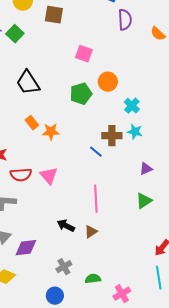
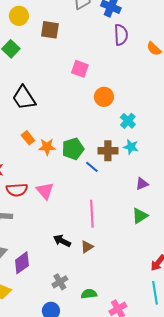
green pentagon: (81, 94) -> (73, 149), moved
purple diamond: (26, 248) -> (22, 263), turned -30

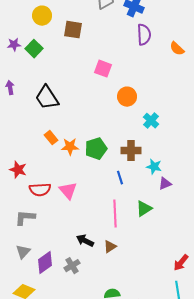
cyan star: (131, 147) -> (154, 167), moved
blue line: (92, 167) -> (120, 178), moved, turned 32
green triangle: (140, 216) -> (144, 209), moved
gray cross: (60, 282) -> (72, 266), moved

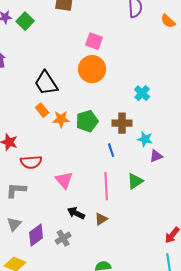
orange circle: (127, 97) -> (92, 69), moved, size x1.4
black trapezoid: (47, 98) -> (46, 83), moved
pink triangle: (68, 191) -> (64, 180), moved

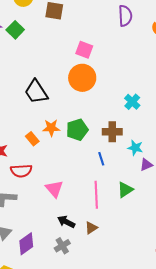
orange rectangle: (42, 110) -> (32, 139), moved
gray cross: (63, 238) -> (62, 246), moved

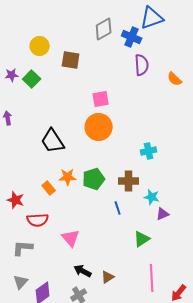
pink square: (84, 50) -> (101, 99), turned -30
cyan cross: (132, 102) -> (149, 151), turned 35
pink line: (96, 195) -> (152, 278), moved

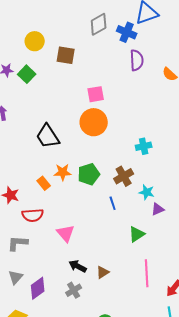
brown cross: (129, 181) -> (124, 176), turned -30

